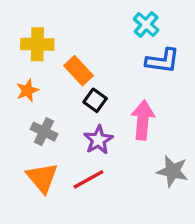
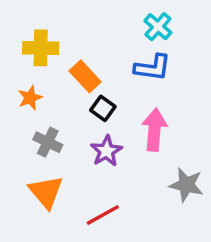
blue L-shape: (163, 61) -> (153, 68), moved
red line: (88, 179) -> (103, 215), moved

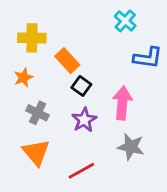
blue L-shape: (153, 68) -> (148, 58), moved
gray star: (186, 185) -> (131, 147), moved

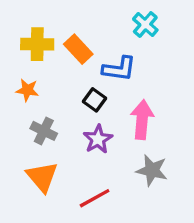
blue L-shape: (148, 58) -> (119, 69), moved
orange rectangle: (67, 61) -> (78, 49), moved
orange star: (23, 77) -> (27, 90), turned 30

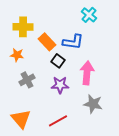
orange rectangle: (78, 49) -> (47, 42), moved
gray cross: (44, 131) -> (27, 80), turned 35
purple star: (98, 139) -> (60, 85), turned 30
orange triangle: (42, 177) -> (21, 119), moved

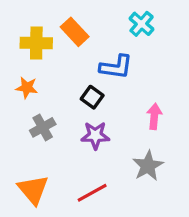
orange rectangle: (47, 42) -> (75, 32), moved
pink arrow: (87, 73) -> (154, 116), moved, size x0.7
gray star: (93, 104) -> (148, 166), turned 30

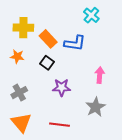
orange rectangle: (75, 32) -> (48, 39), moved
black square: (92, 97) -> (47, 63), moved
gray cross: (43, 127) -> (19, 93), moved
red line: (92, 193) -> (59, 125), turned 36

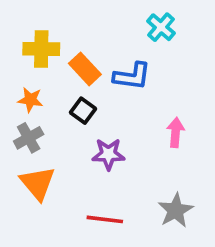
gray cross: (19, 93) -> (29, 138), moved
gray star: (96, 107) -> (176, 210), moved
orange triangle: (21, 122) -> (38, 183), moved

